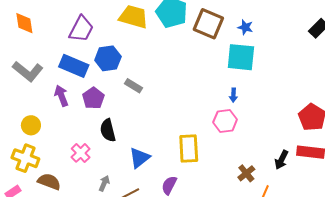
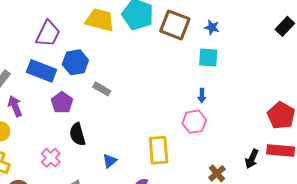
cyan square: (241, 57) -> (208, 57), size x0.7
purple arrow: (61, 96) -> (15, 106), moved
blue triangle: (140, 158) -> (110, 161), size x0.7

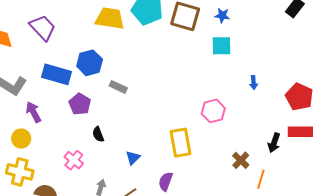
purple trapezoid: (48, 34) -> (43, 28), moved, turned -64
blue arrow: (202, 96) -> (254, 83), moved
black semicircle: (77, 134) -> (98, 134), size x0.7

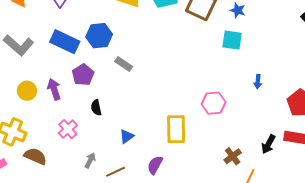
purple arrow: (33, 112) -> (54, 89), moved
yellow circle: (21, 139) -> (27, 91), moved

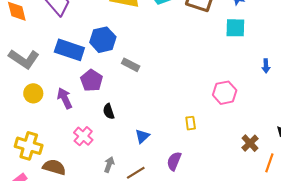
yellow circle: (27, 91) -> (33, 93), moved
yellow rectangle: (176, 129) -> (191, 123), size x0.5

